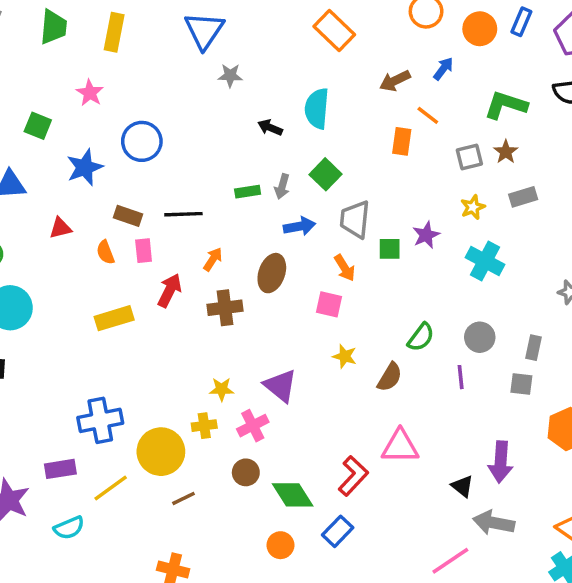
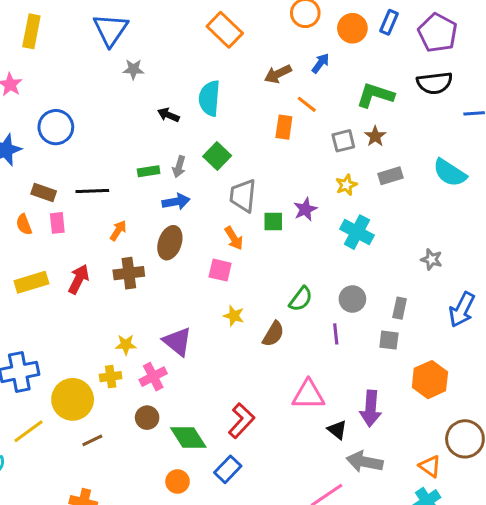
blue arrow: (300, 226) -> (176, 202), moved
red arrow: (170, 290) -> (79, 279), moved
pink triangle: (400, 446) -> (308, 395), moved

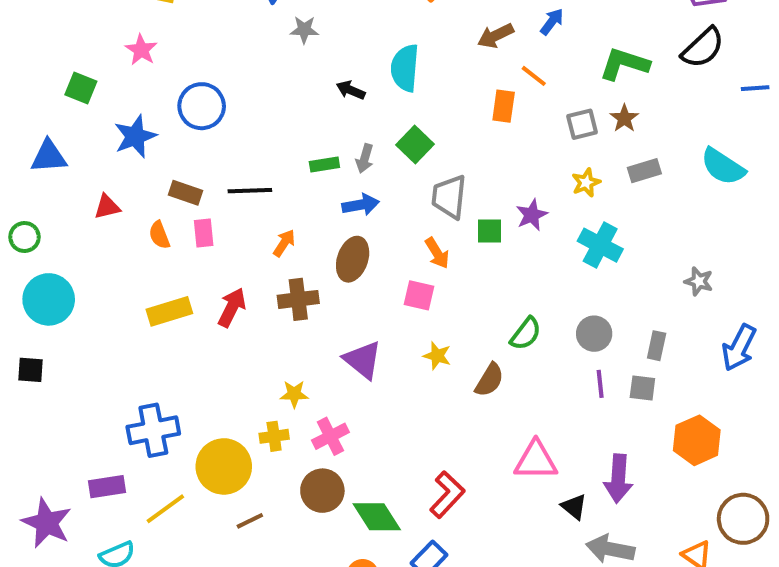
black semicircle: (435, 83) -> (703, 48), turned -36
purple line: (336, 334) -> (600, 384), moved
purple triangle: (178, 342) -> (363, 360), moved
brown circle: (147, 418) -> (322, 491), size x1.4

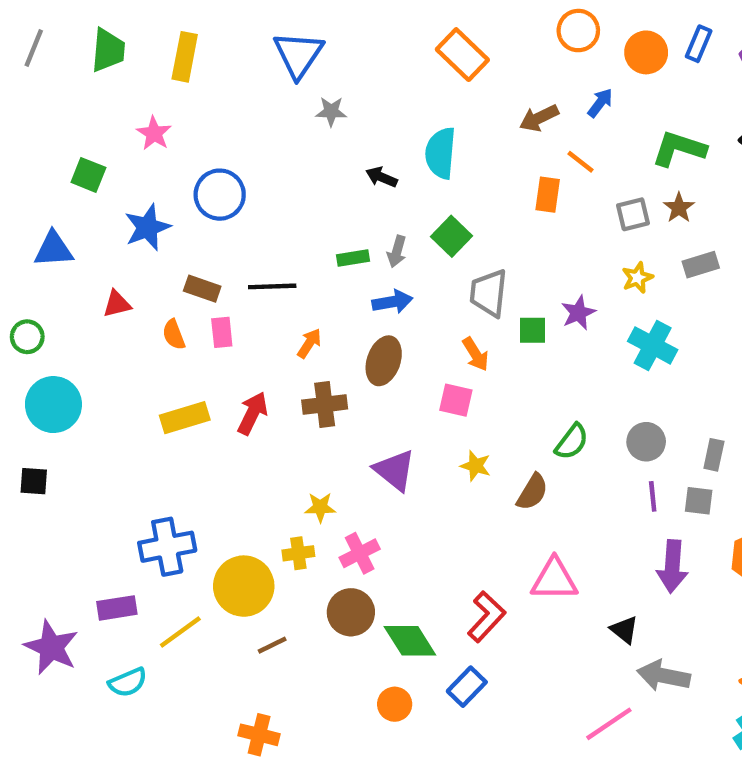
pink triangle: (536, 460) -> (554, 579), moved
purple arrow: (618, 479) -> (672, 566), moved

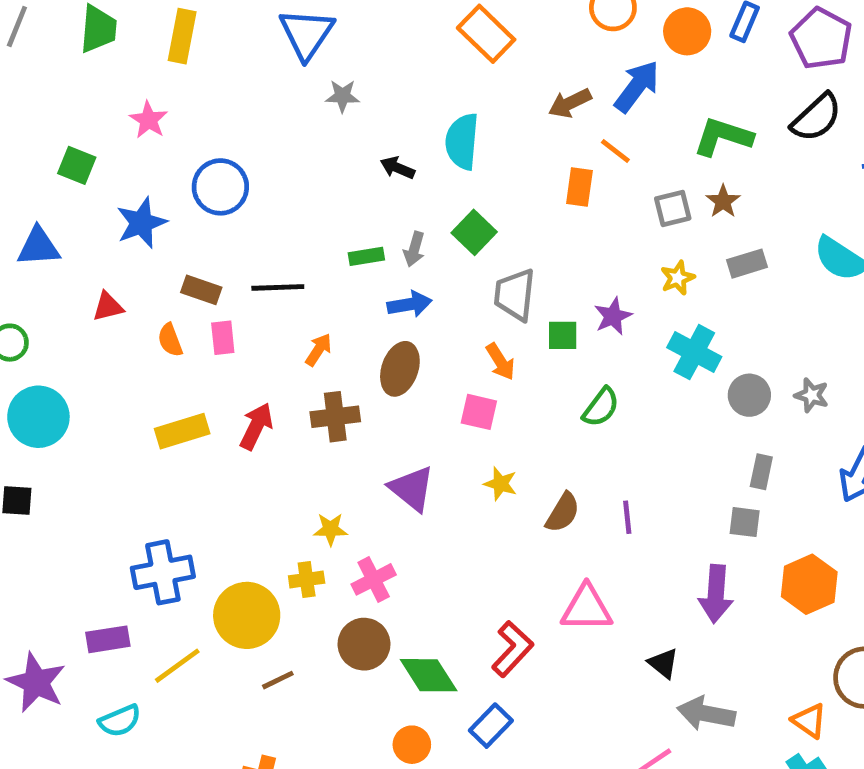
blue arrow: (600, 103) -> (637, 86), size x1.6
green semicircle: (572, 442) -> (601, 407), moved
gray circle: (646, 442) -> (749, 395), moved
purple line: (653, 496) -> (627, 517), moved

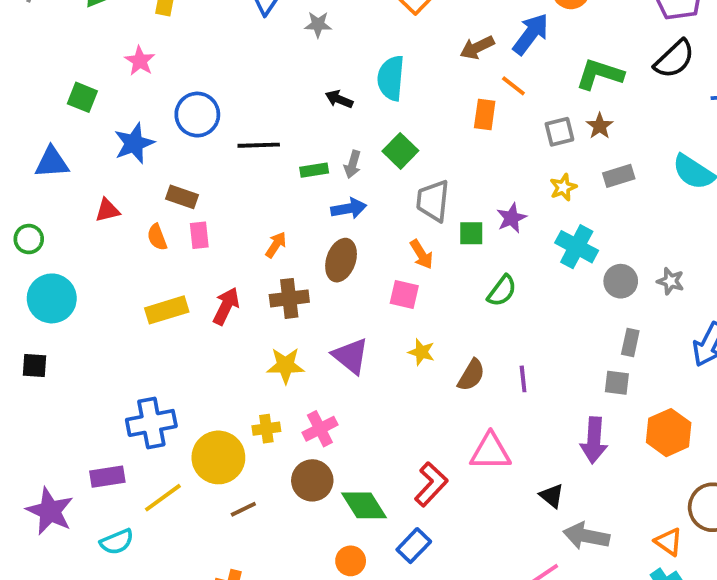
gray star: (342, 96) -> (318, 24), moved
black line: (278, 287) -> (259, 145), moved
yellow star: (330, 529) -> (285, 365), moved, size x1.4

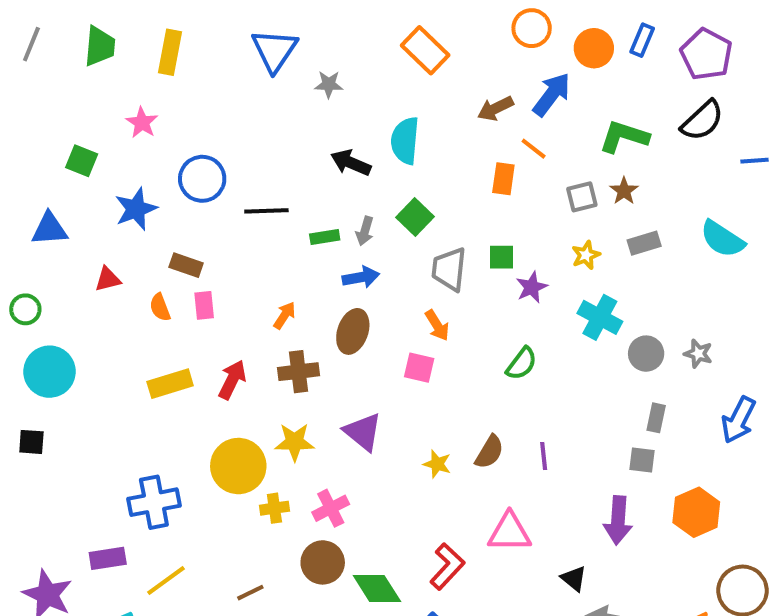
black arrow: (339, 99) -> (351, 163), size x1.4
green square: (471, 233) -> (501, 257), moved
yellow star: (421, 352) -> (437, 464), moved
yellow circle: (218, 457) -> (238, 466), moved

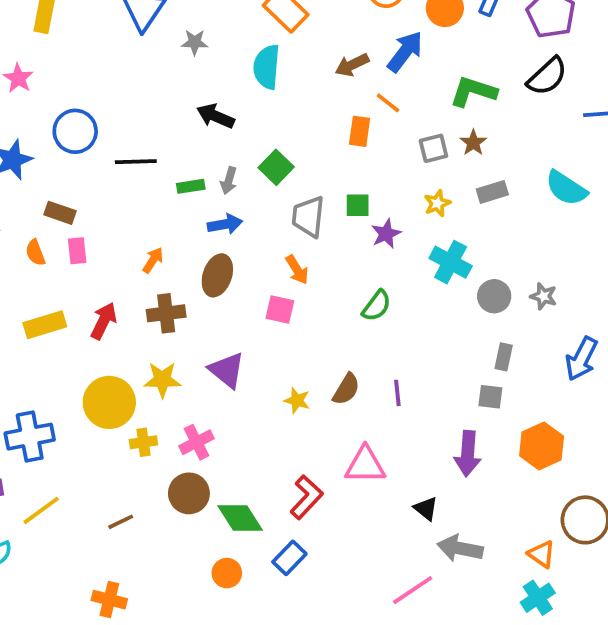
cyan semicircle: (405, 141) -> (267, 67), moved

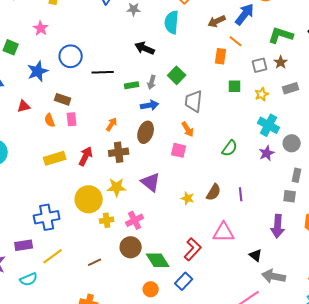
green square: (358, 205) -> (235, 86), moved
purple star: (386, 234) -> (267, 153), moved

